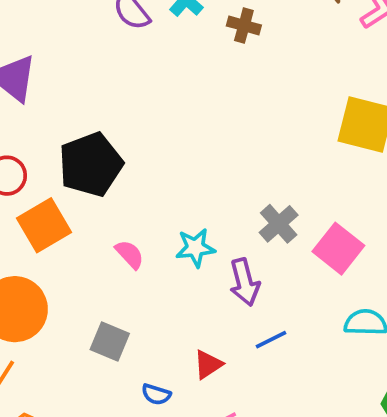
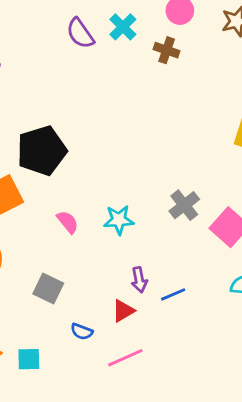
purple arrow: (245, 282) -> (139, 280), moved, size x0.7

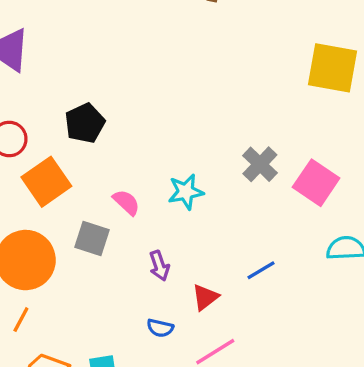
black pentagon: (42, 151) -> (85, 123), size x0.7
purple arrow: (139, 280) -> (159, 266), moved
gray square: (48, 288) -> (92, 239), moved

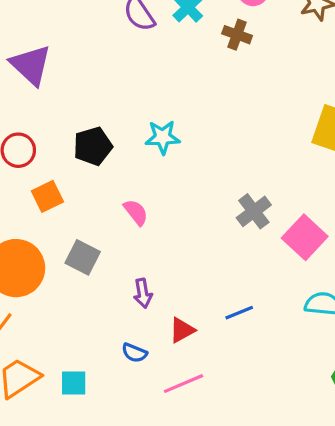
orange square: (46, 182) -> (47, 196), size x0.7
cyan star: (186, 192) -> (163, 137), moved
pink semicircle: (126, 202) -> (136, 212), moved

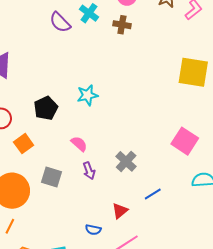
gray cross: (254, 211) -> (126, 161), moved
purple arrow: (143, 293) -> (89, 171), moved

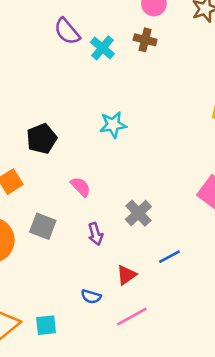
cyan cross: (89, 13) -> (102, 48), moved
cyan star: (87, 95) -> (113, 125), moved
purple arrow: (89, 171) -> (95, 234), moved

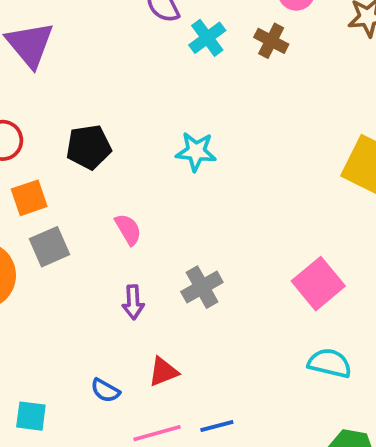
gray square: (43, 226) -> (49, 247), moved, turned 32
blue line: (170, 257) -> (217, 426), moved

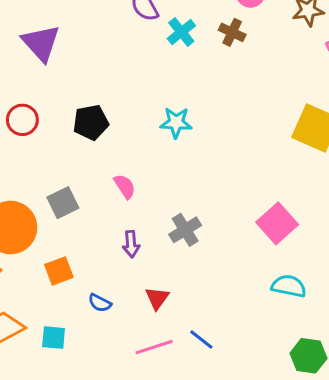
orange square: (29, 198) -> (59, 271), moved
red triangle: (163, 372) -> (157, 298), turned -30
blue semicircle: (105, 390) -> (100, 303), moved
blue line: (217, 426) -> (201, 339), turned 55

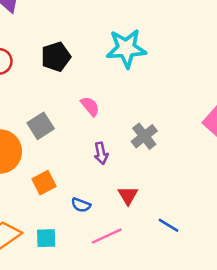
cyan star: (176, 123) -> (126, 48), size x1.5
pink line: (154, 347) -> (107, 236), moved

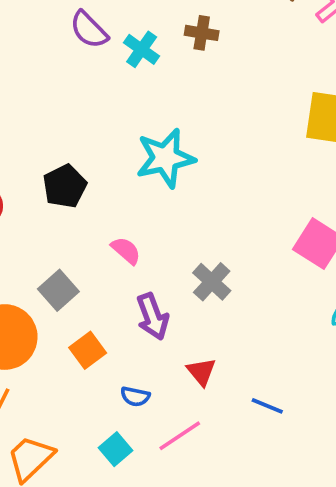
purple arrow: (101, 153) -> (153, 316), size x1.4
orange square: (44, 183) -> (88, 350), moved
cyan square: (46, 238) -> (116, 449), moved, turned -30

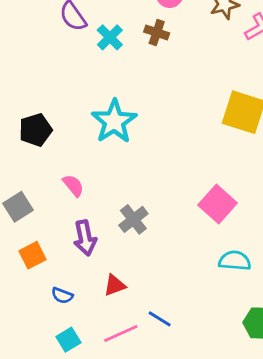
cyan star: (165, 158) -> (114, 121), turned -30
red triangle: (201, 372) -> (115, 285), turned 40
pink line: (180, 436) -> (121, 333), moved
cyan square: (116, 449) -> (68, 340), moved

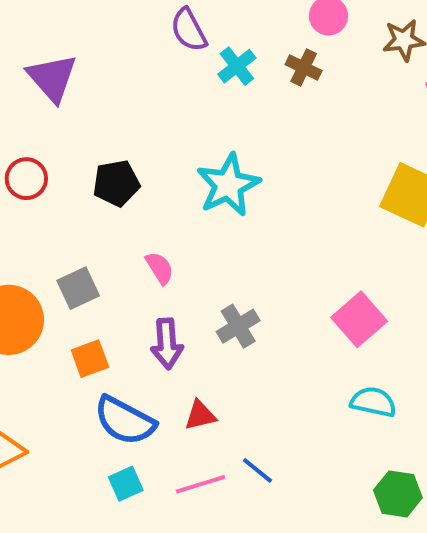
blue semicircle: (62, 295) -> (125, 421), size x2.0

